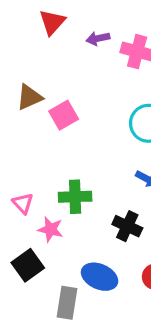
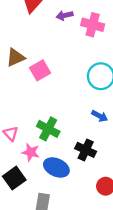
green cross: (75, 197) -> (48, 129), turned 30
blue ellipse: (100, 277) -> (56, 167), moved

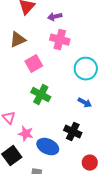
pink cross: (93, 25) -> (60, 40), moved
brown triangle: (15, 58) -> (18, 40), moved
green cross: (48, 129) -> (41, 95), moved

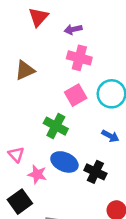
brown triangle: (18, 40) -> (25, 70), moved
pink square: (34, 64) -> (76, 95), moved
blue ellipse: (48, 147) -> (64, 162), moved

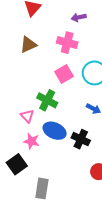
purple arrow: (73, 29) -> (79, 17), moved
brown triangle: (25, 70) -> (28, 45), moved
pink triangle: (16, 155) -> (27, 116), moved

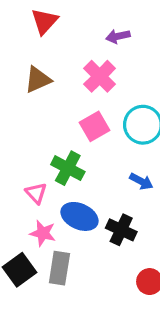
pink cross: (67, 43) -> (100, 76), turned 30
gray rectangle: (42, 188) -> (59, 268), moved

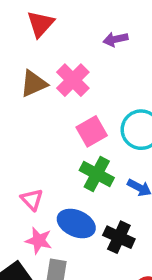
pink cross: (100, 76) -> (73, 80), moved
green cross: (68, 168) -> (97, 174), moved

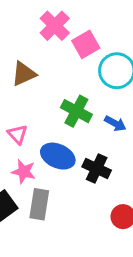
brown triangle: (34, 84) -> (24, 74), moved
pink square: (92, 131) -> (86, 44), moved

